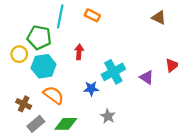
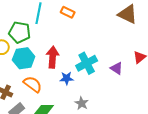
brown triangle: (159, 18) -> (128, 14), size x1.5
red arrow: (79, 52) -> (53, 57), moved, size x1.5

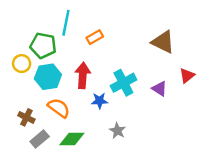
orange rectangle: (68, 12) -> (95, 37), moved, turned -56
brown triangle: (128, 14) -> (163, 42), moved

